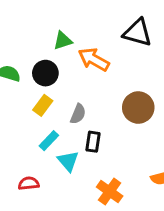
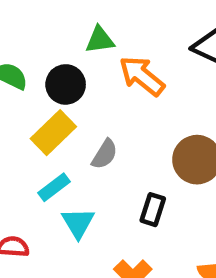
yellow rectangle: (43, 105) -> (53, 133), size x1.4
black rectangle: (93, 142) -> (153, 210), moved

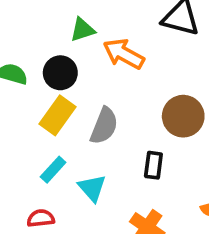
gray semicircle: (105, 154) -> (104, 126), size x1.4
cyan rectangle: (54, 187) -> (53, 170), moved

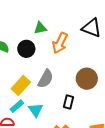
orange arrow: (124, 54) -> (60, 43), turned -100
yellow rectangle: (57, 115) -> (21, 85), moved
cyan rectangle: (53, 170) -> (17, 106), moved

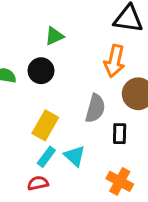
orange arrow: (60, 43) -> (114, 61), moved
gray semicircle: (46, 79) -> (95, 108), moved

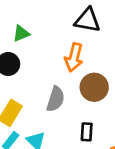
black rectangle: (120, 134) -> (87, 132), moved

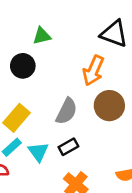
black rectangle: (87, 132) -> (68, 147), moved, turned 48

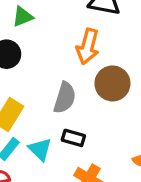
black rectangle: (68, 147) -> (73, 138), turned 54

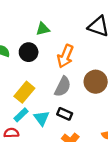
orange arrow: (88, 46) -> (65, 56), moved

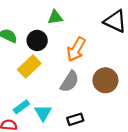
yellow rectangle: (24, 92) -> (29, 67), moved
black rectangle: (65, 114) -> (75, 119), moved, turned -48

